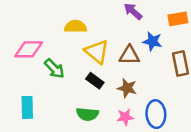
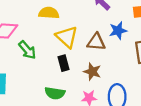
blue star: (152, 41) -> (118, 31), turned -30
black rectangle: (95, 81) -> (63, 63), turned 35

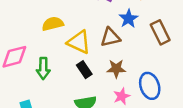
green arrow: (27, 50) -> (43, 68), turned 60

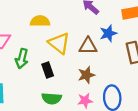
brown star: (116, 69) -> (86, 75), turned -30
black rectangle: (84, 70) -> (48, 70), moved

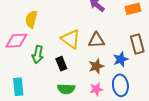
yellow semicircle: (40, 21) -> (31, 19), moved, turned -72
blue star: (108, 33) -> (121, 59), moved

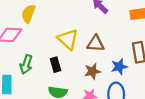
green arrow: (38, 55) -> (26, 65), moved

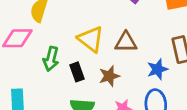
green arrow: (26, 65) -> (51, 59), moved
brown star: (93, 71) -> (109, 76), moved

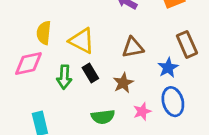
yellow triangle: (91, 39) -> (82, 41), moved
black rectangle: (77, 72) -> (90, 73), moved

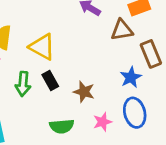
brown triangle: (133, 47) -> (122, 30), moved
brown star: (123, 83) -> (84, 92), turned -30

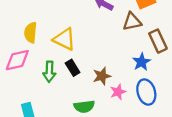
brown star: (84, 92) -> (102, 76), turned -30
pink star: (102, 122) -> (118, 92), moved

